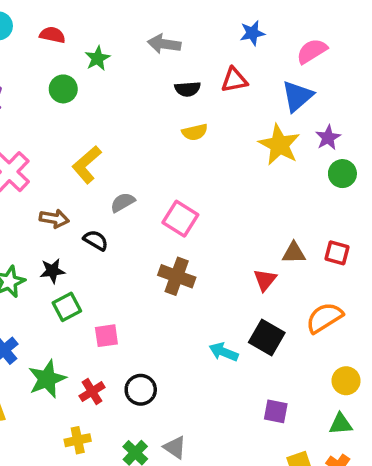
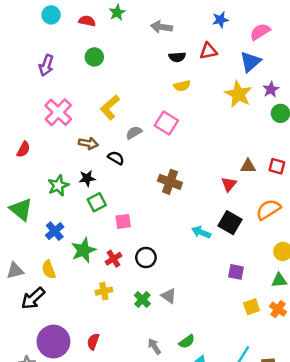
green star: (97, 58) -> (117, 13), moved
pink square: (180, 219) -> (166, 123), moved

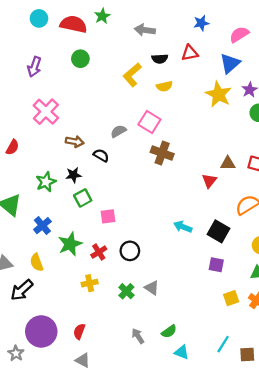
red semicircle: (87, 21) -> (73, 24), size x1.6
yellow L-shape: (110, 107) -> (132, 75), moved
brown cross: (170, 182) -> (162, 153), moved
black square: (230, 223) -> (218, 231), moved

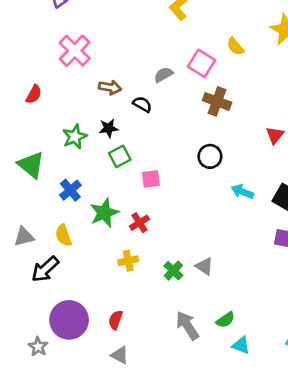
yellow semicircle: (164, 86) -> (235, 46), moved, turned 63
black circle: (130, 251) -> (210, 156), moved
gray arrow: (138, 336) -> (187, 326), size x1.5

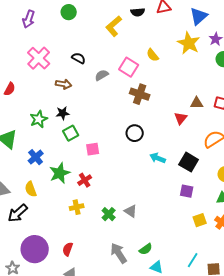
black semicircle: (142, 104) -> (79, 58), moved

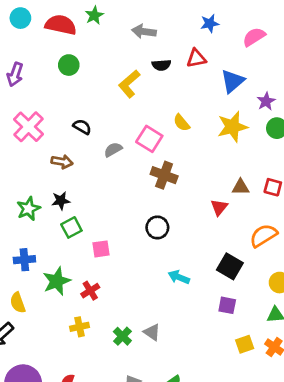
blue triangle: (199, 16) -> (233, 81), moved
yellow star: (189, 43) -> (233, 127), moved, turned 30
blue cross: (36, 157) -> (24, 260), turned 35
cyan arrow: (158, 158) -> (179, 277), moved

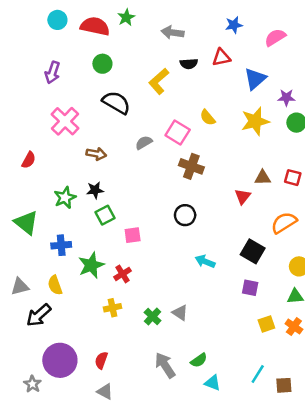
purple star: (266, 101) -> (286, 98), turned 30
black semicircle: (82, 127) -> (116, 103), moved, size x1.6

